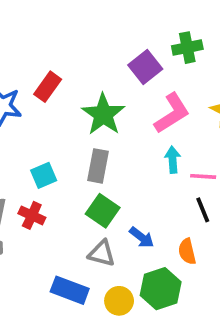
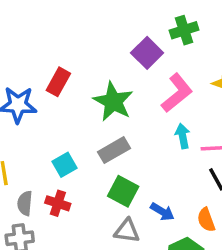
gray rectangle: (98, 166) -> (114, 150), turned 56

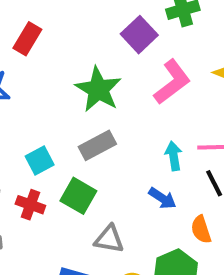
red rectangle: (58, 82) -> (27, 39), moved
cyan arrow: (183, 136) -> (174, 156), moved
green square: (123, 191) -> (78, 196), moved
blue arrow: (162, 212) -> (162, 198), moved

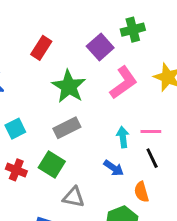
red rectangle: (27, 39) -> (41, 48), moved
cyan square: (40, 161) -> (15, 129), moved

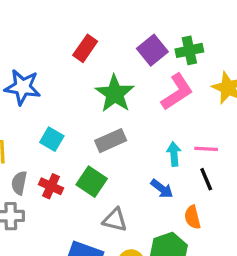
green cross: (133, 30) -> (189, 50), moved
cyan square: (15, 129) -> (52, 139), turned -36

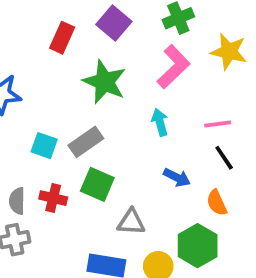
purple square: (152, 50) -> (114, 23), moved
gray rectangle: (111, 141) -> (86, 142), moved
cyan arrow: (174, 154) -> (160, 122), moved

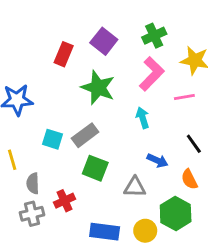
pink line: (218, 124) -> (184, 97), moved
red cross: (53, 198) -> (64, 201), moved, turned -36
gray triangle: (131, 222) -> (135, 187), moved

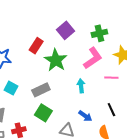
red rectangle: (64, 54) -> (36, 46), moved
cyan square: (52, 139) -> (11, 88), moved

